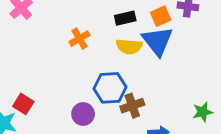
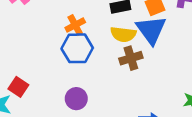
blue hexagon: (110, 88) -> (77, 48), moved
brown cross: (132, 106) -> (131, 58), moved

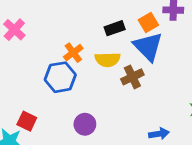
yellow semicircle: (123, 34) -> (108, 60), moved
blue hexagon: (77, 48) -> (60, 77), moved

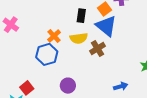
black rectangle: (115, 28) -> (81, 16), turned -56
red square: (27, 121) -> (27, 88), turned 32

